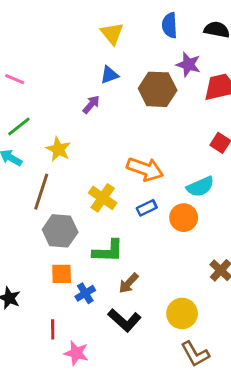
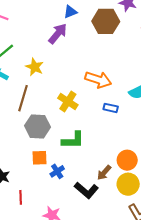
purple arrow: (91, 104) -> (58, 34), size x1.5
blue rectangle: (147, 208) -> (111, 108), moved, turned 40
orange circle: (184, 218) -> (127, 160), moved
brown arrow: (129, 283) -> (104, 173), moved
red line: (53, 329) -> (21, 197), moved

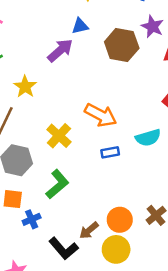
blue rectangle: (111, 108) -> (110, 152), turned -32
green L-shape: (73, 140) -> (57, 184), turned -50

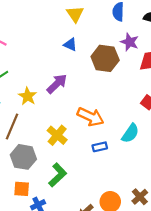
blue triangle: (80, 26) -> (70, 45), turned 40
purple arrow: (60, 50) -> (57, 84), moved
cyan semicircle: (148, 138) -> (130, 133), turned -36

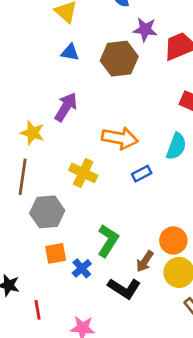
green L-shape: (58, 175) -> (108, 241), moved

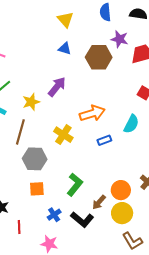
yellow star: (32, 133) -> (31, 102), turned 30
orange arrow: (120, 138) -> (92, 113), turned -35
blue cross: (82, 268) -> (54, 215), moved

